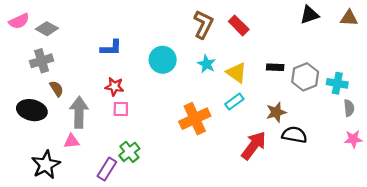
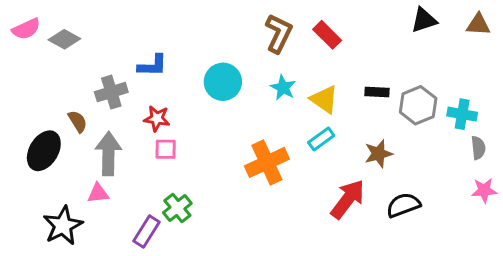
gray cross: (42, 61) -> (111, 92), moved
black ellipse: (32, 110) -> (44, 151), turned -72
black semicircle: (294, 135) -> (403, 205), moved, turned -30

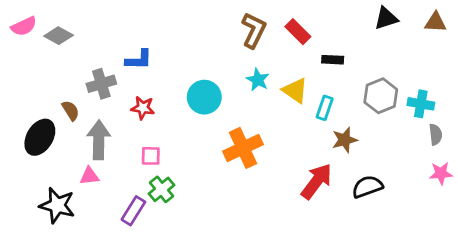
cyan circle: (223, 82) -> (204, 97), moved
black rectangle: (377, 92) -> (333, 60), moved
cyan rectangle: (321, 139) -> (325, 108), moved, turned -35
pink square: (166, 149) -> (151, 156), moved
black star: (63, 226) -> (57, 205), turned -30

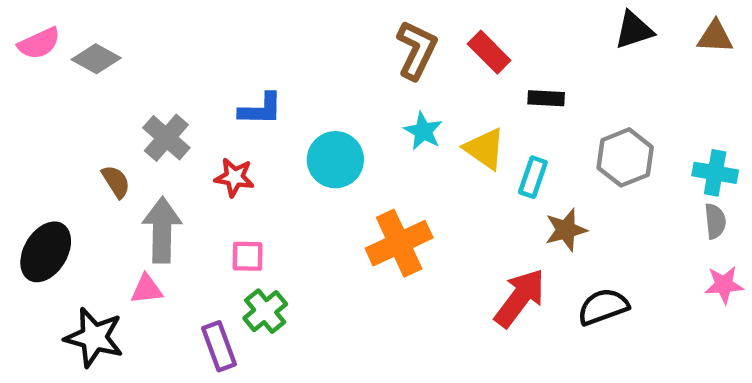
blue L-shape: (139, 60) -> (261, 109), moved
gray cross: (101, 84) -> (166, 138), turned -32
cyan cross: (421, 104) -> (715, 173), moved
black ellipse: (40, 137) -> (46, 252), moved
purple rectangle: (133, 211) -> (219, 346), turned -52

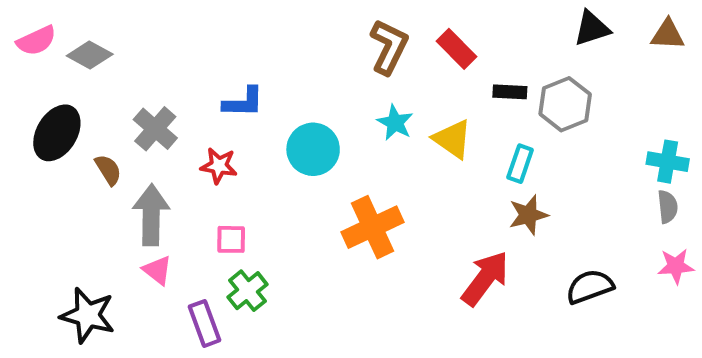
gray hexagon: (625, 157) -> (565, 104), moved
cyan rectangle: (533, 177) -> (520, 164), moved
black ellipse: (46, 252) -> (57, 133), moved
pink triangle: (147, 289) -> (157, 270), moved, turned 44
black semicircle: (603, 307) -> (590, 287), moved

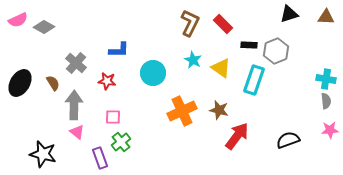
black ellipse: (57, 133) -> (20, 83), moved
cyan rectangle: (520, 164) -> (254, 80), size x1.6
brown star: (528, 215) -> (219, 110), moved, turned 30

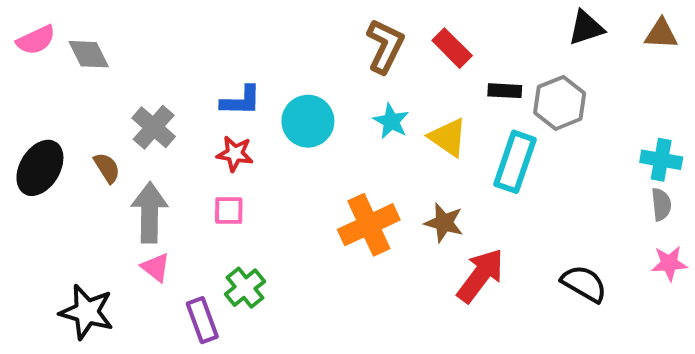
gray diamond: (44, 27) -> (89, 54), turned 35
cyan circle: (153, 73) -> (308, 121), moved
red star: (107, 81) -> (235, 154), moved
pink square: (113, 117) -> (229, 210), moved
black semicircle: (288, 140) -> (584, 284), turned 50

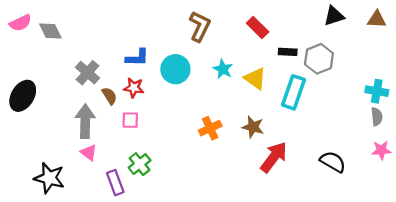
brown L-shape: (385, 46) -> (200, 26), moved
brown semicircle: (107, 168) -> (109, 96), moved
orange cross: (369, 225) -> (210, 128), size x0.7

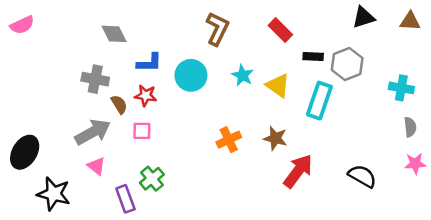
gray diamond: (50, 31) -> (114, 34), moved
gray cross: (87, 73) -> (95, 79), turned -30
cyan cross: (377, 91) -> (401, 88), moved
black ellipse: (23, 96) -> (25, 152), moved
gray arrow: (85, 121) -> (93, 132), turned 60

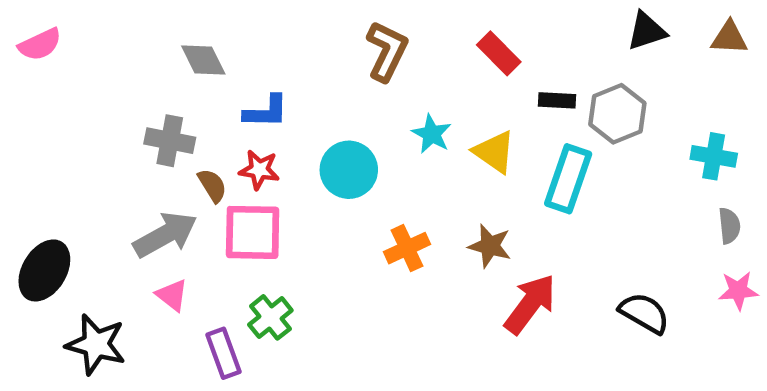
cyan circle: (191, 75) -> (349, 170), moved
pink square: (142, 131) -> (253, 232), size x1.8

